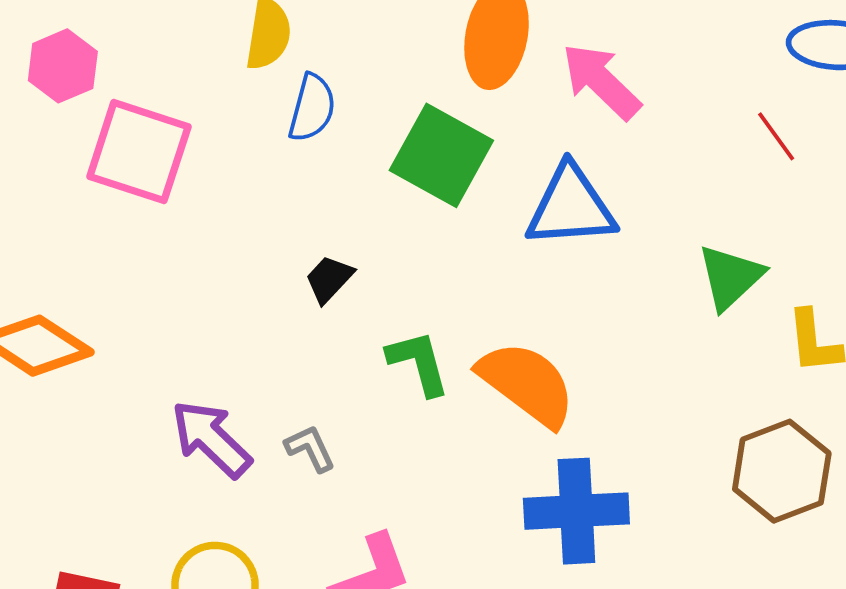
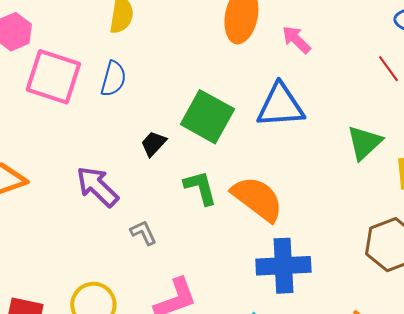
pink arrow: (601, 81) -> (296, 40), size x0.7
blue semicircle: (312, 108) -> (113, 79), moved
green square: (441, 155) -> (207, 117), moved
purple arrow: (211, 439) -> (97, 187), moved

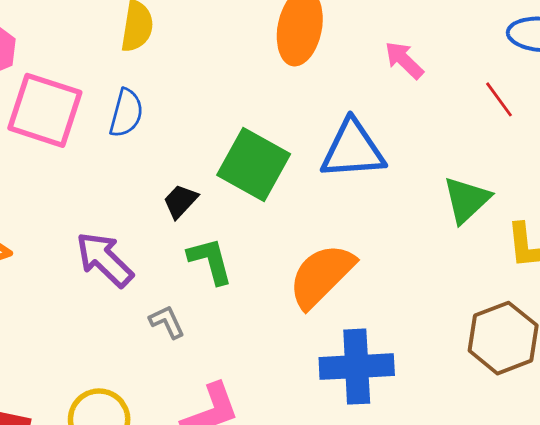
pink arrow: (296, 40) -> (404, 60), moved
green L-shape: (200, 188) -> (210, 261), moved
orange semicircle: (257, 199) -> (321, 276), turned -82

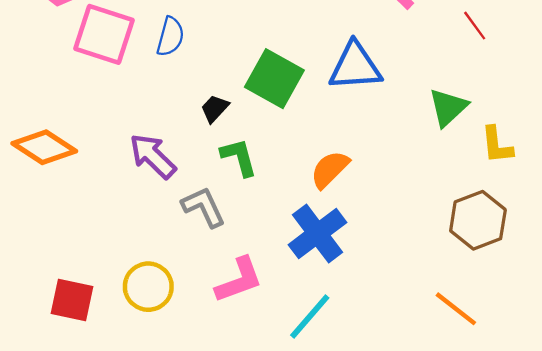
orange semicircle: (321, 276) -> (330, 169), size x0.7
gray L-shape: (167, 322) -> (204, 207), size x1.5
blue cross: (357, 367) -> (318, 234), moved, turned -34

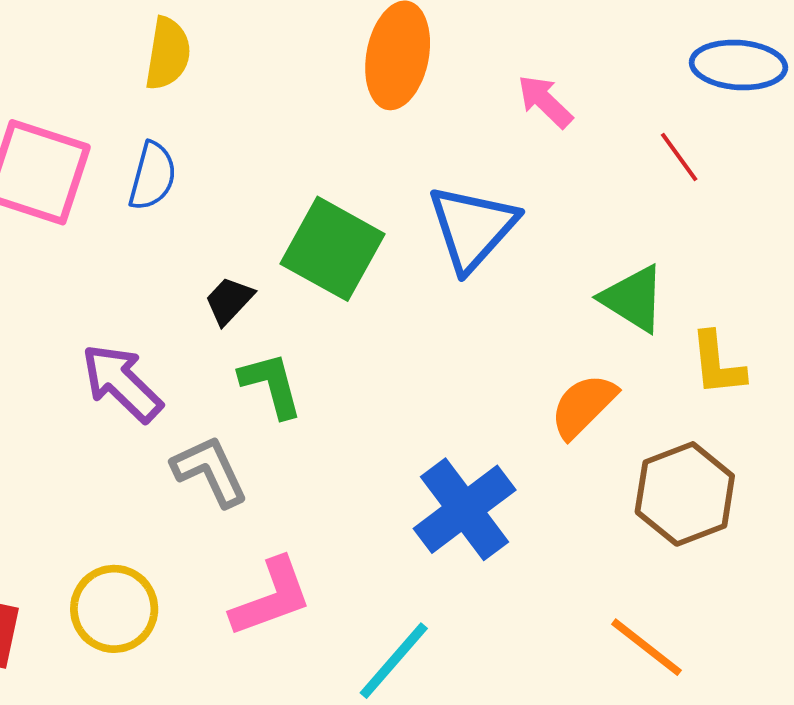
blue triangle: (355, 66) -> (472, 228), turned -44
green triangle: (448, 107) -> (633, 299), turned -45
orange semicircle: (330, 169) -> (583, 406), moved
blue cross: (318, 234) -> (465, 509), moved

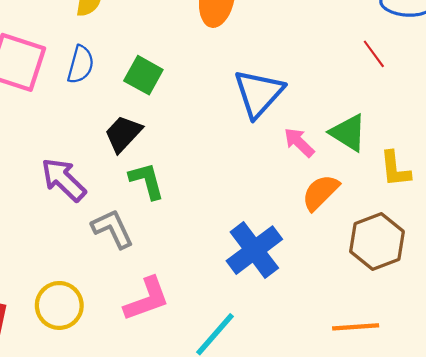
pink arrow: (545, 101) -> (299, 142), moved
green square: (332, 249) -> (143, 75), moved, size x0.7
black trapezoid: (229, 301) -> (123, 134), size x1.4
orange line: (647, 647) -> (356, 327), turned -42

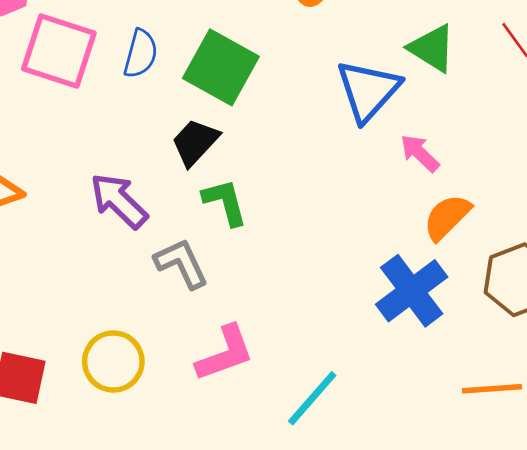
green square: (143, 75) -> (221, 67), size x1.5
green triangle: (348, 133) -> (432, 48), moved
blue cross: (254, 250) -> (412, 291), moved

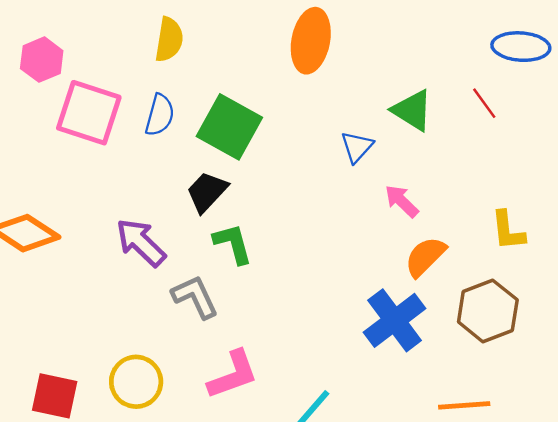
blue triangle: (368, 90) -> (357, 147), size x0.6

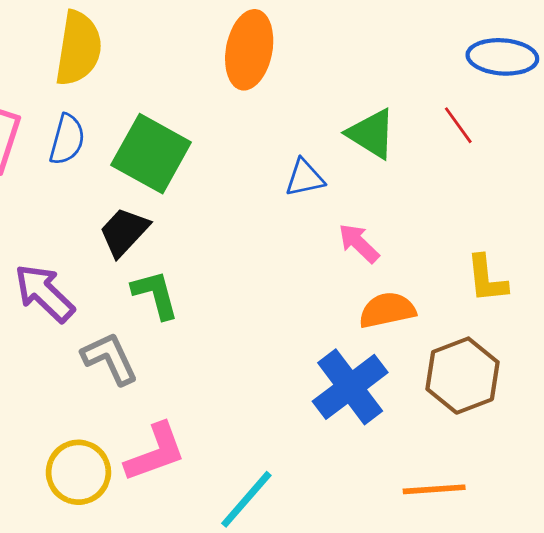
yellow semicircle: (169, 39) -> (78, 48), size x1.4
blue triangle: (357, 147) -> (305, 178), turned 36
orange semicircle: (425, 257) -> (387, 310), turned 33
yellow circle: (136, 382) -> (78, 472), moved

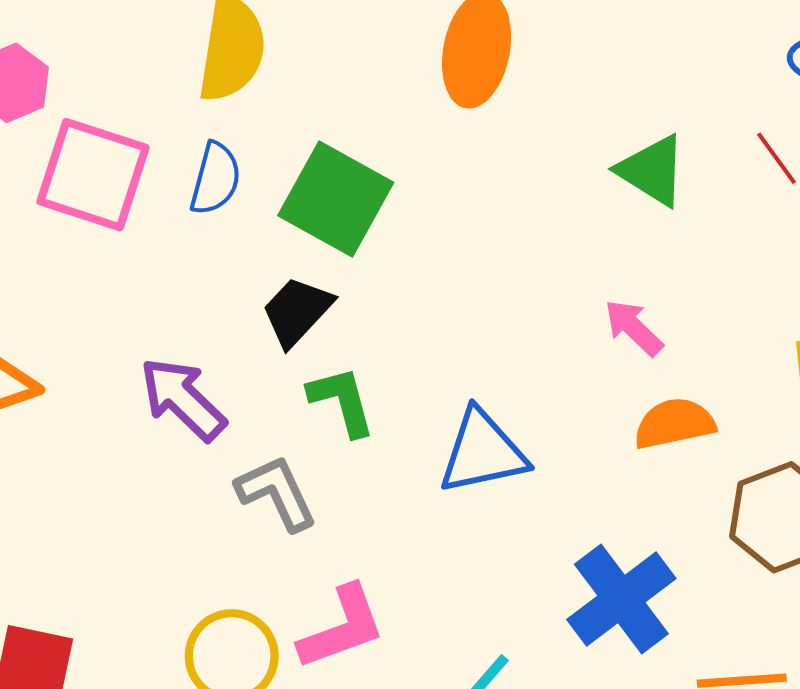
blue triangle: (305, 178) -> (483, 452), moved, size x1.6
blue cross: (350, 387) -> (621, 599), moved

